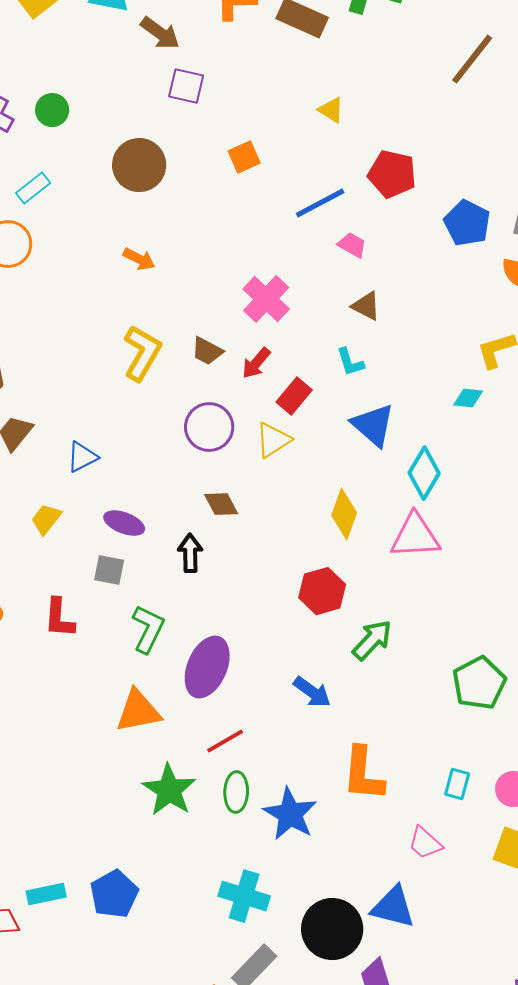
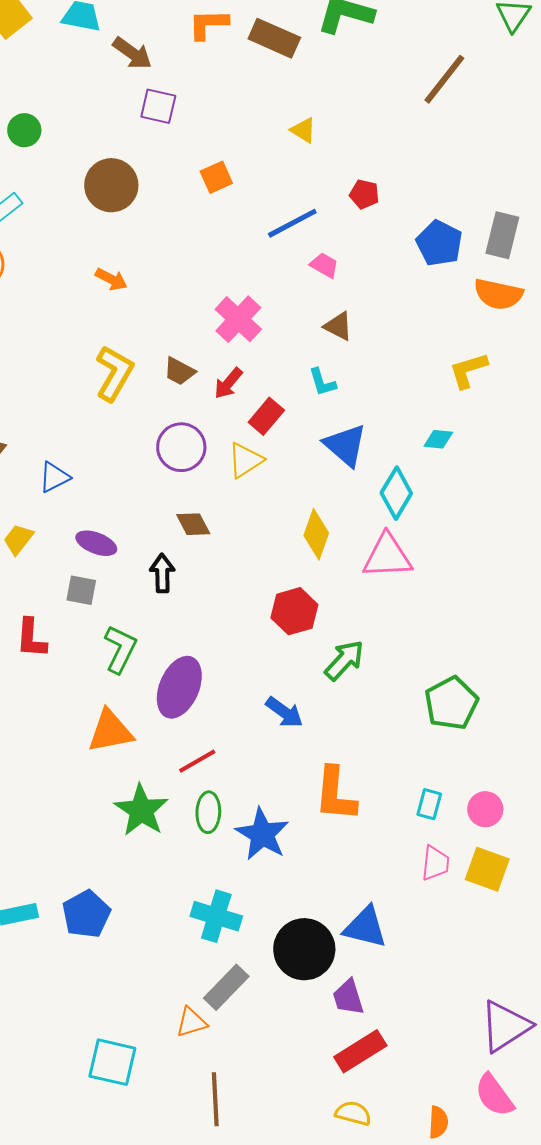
red pentagon: (392, 174) -> (364, 194), size x0.6
cyan diamond: (468, 398) -> (438, 439), moved
pink trapezoid: (425, 843) -> (435, 863), moved, turned -126

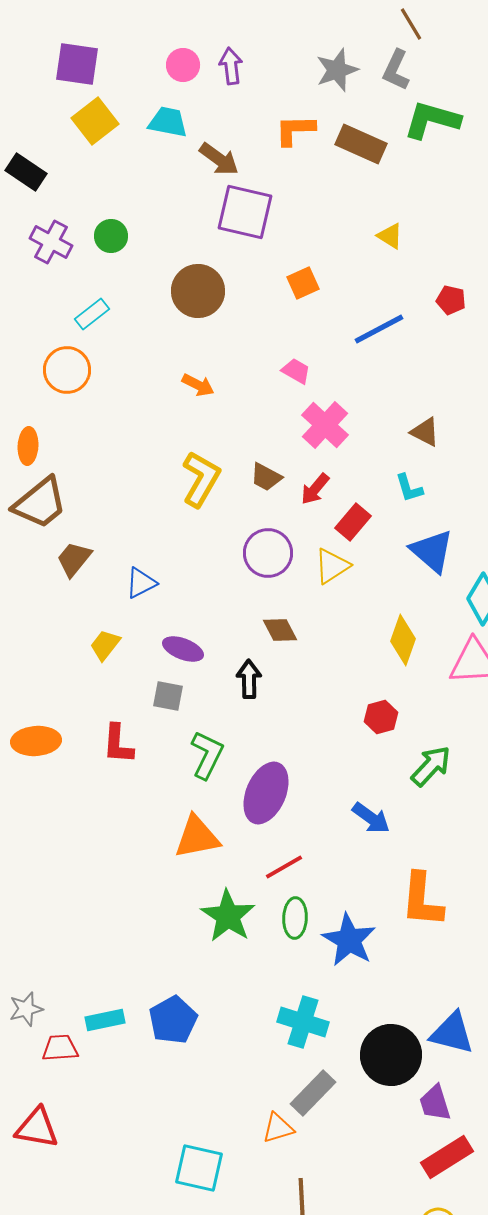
purple square: (158, 106) -> (245, 212), size x1.5
pink trapezoid: (324, 265) -> (296, 371), moved
red hexagon: (294, 611) -> (381, 717), size x0.7

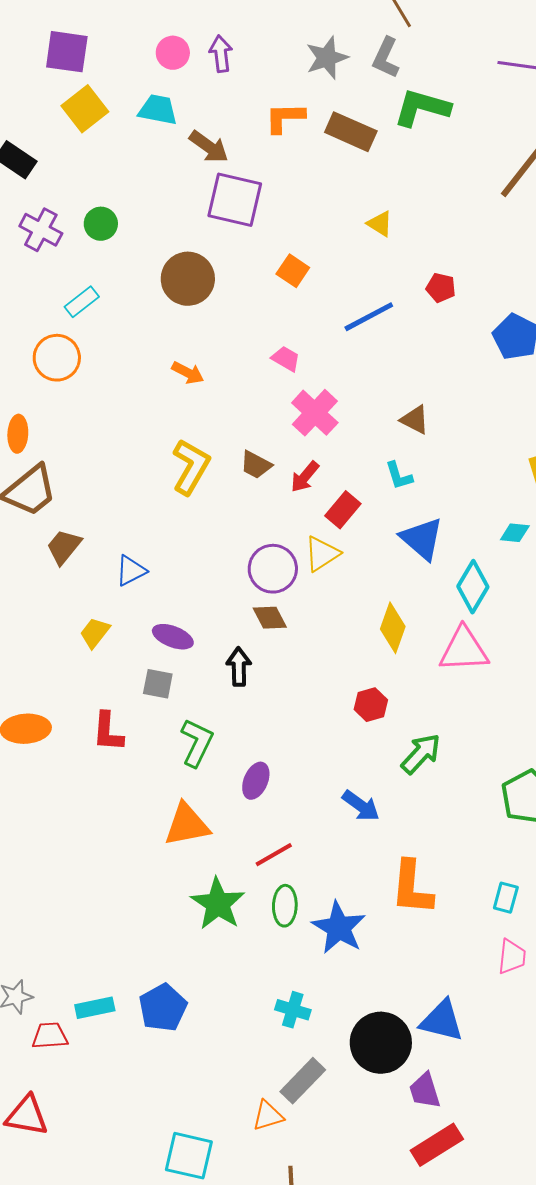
orange square: (303, 283) -> (293, 271), turned -32
purple circle: (268, 553) -> (273, 569), moved
purple ellipse: (266, 793) -> (256, 781), size x0.6
cyan cross: (303, 1022) -> (293, 1010), size x0.7

